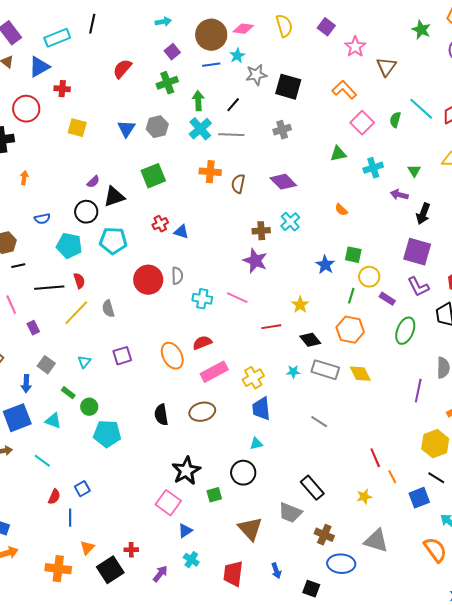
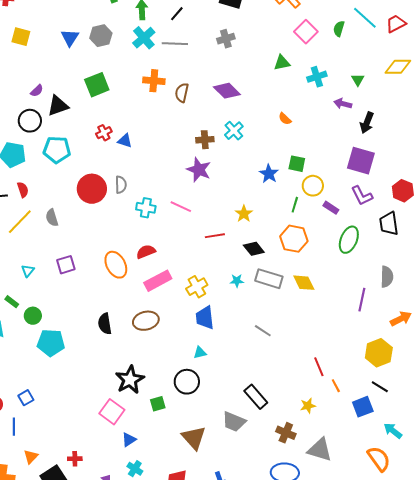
brown cross: (324, 535) -> (286, 433), moved

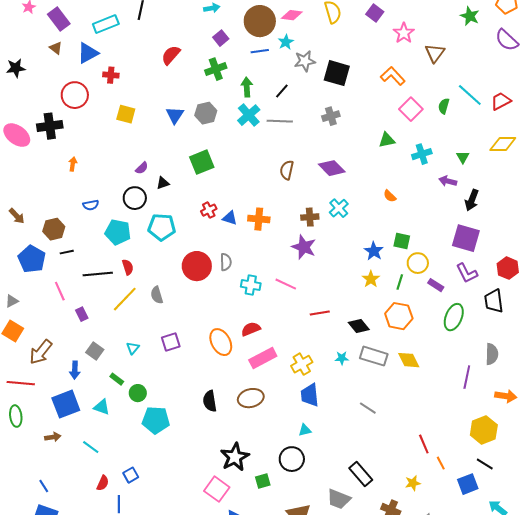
orange cross: (154, 81) -> (259, 219), moved
black triangle: (58, 106) -> (163, 183), size x0.6
yellow star: (244, 214) -> (371, 279), moved
orange arrow: (401, 319) -> (506, 396), turned 35

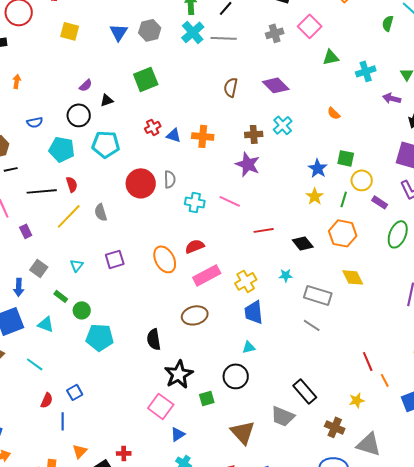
pink square: (411, 109) -> (310, 26), moved
gray rectangle: (374, 356) -> (318, 295), moved
black semicircle: (210, 401) -> (154, 339), moved

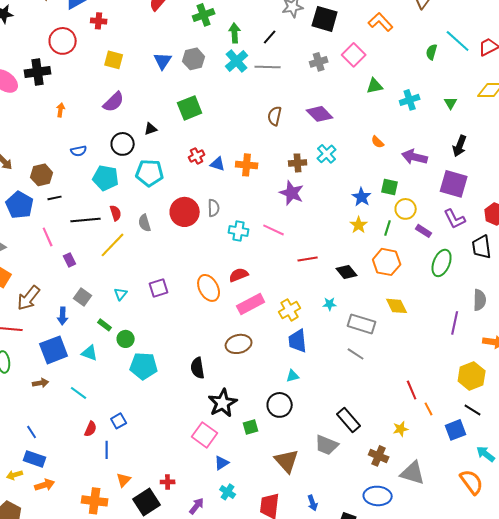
purple semicircle: (86, 85) -> (114, 102), moved, size x1.6
purple arrow: (392, 98) -> (415, 157), moved, size x1.4
gray semicircle: (101, 212) -> (145, 223), moved

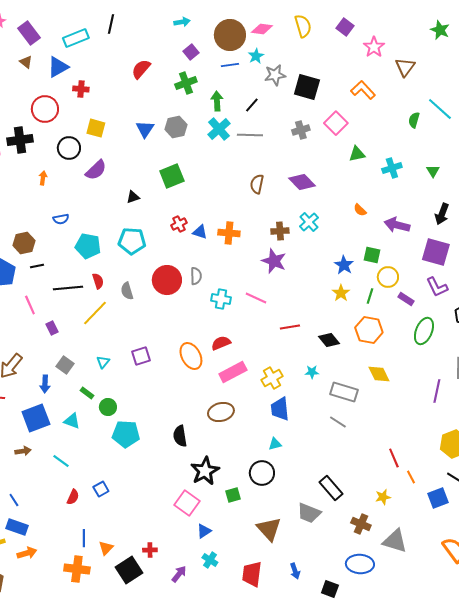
black circle: (123, 144) -> (69, 148), moved
blue line: (107, 450) -> (84, 538), moved

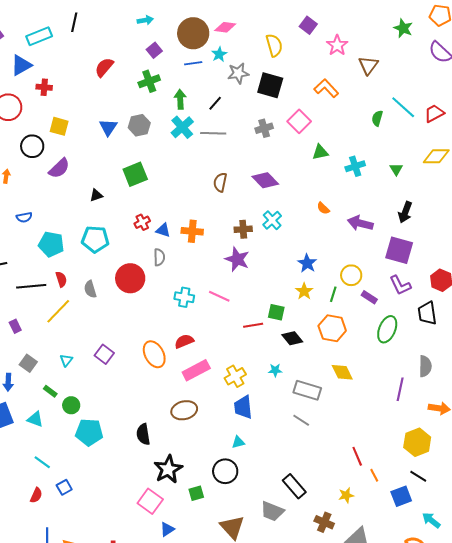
yellow semicircle: (303, 26) -> (274, 45), moved
green square: (372, 255) -> (276, 312), moved
gray semicircle: (196, 276) -> (159, 257), moved
purple square: (141, 356) -> (104, 354), turned -36
cyan line: (61, 461) -> (42, 462), moved

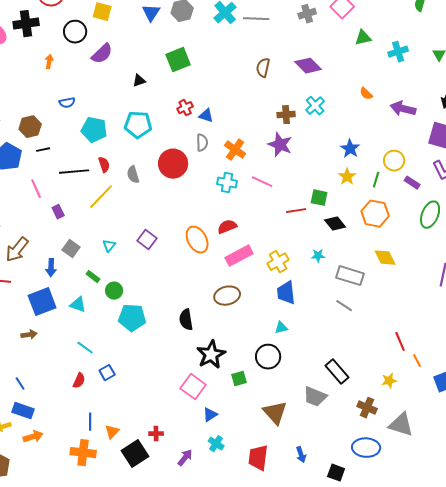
orange cross: (192, 231) -> (235, 150), moved, turned 30

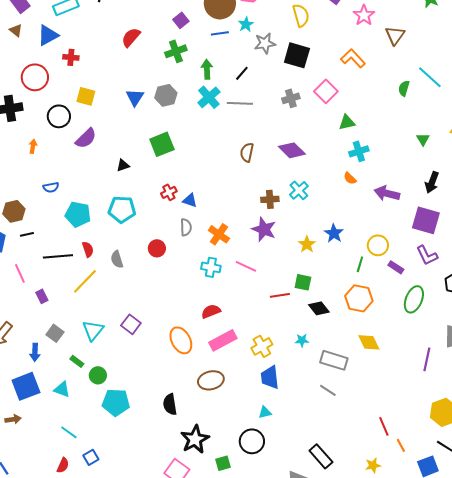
cyan cross: (398, 52) -> (359, 151), moved
red circle: (173, 164) -> (157, 248), size x0.6
yellow star: (347, 177) -> (307, 244), moved
orange ellipse: (197, 240) -> (181, 340), moved
cyan triangle: (109, 246) -> (93, 330), size x1.6

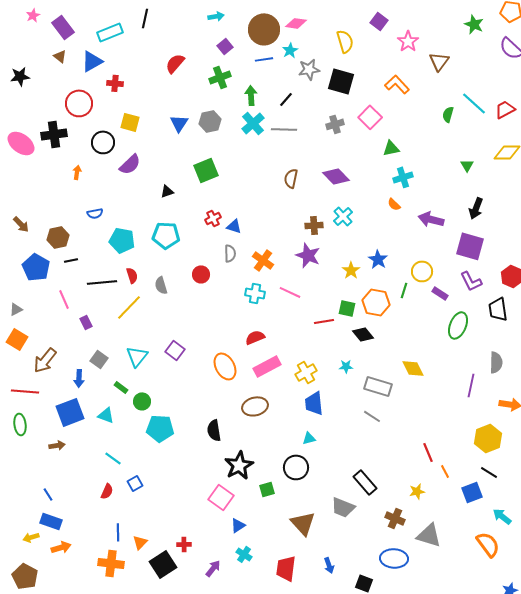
orange hexagon: (359, 298) -> (376, 302), moved

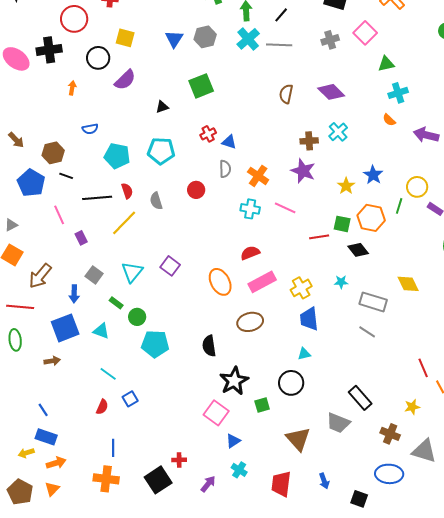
black line: (71, 260) -> (66, 176), turned 32
orange triangle: (140, 542) -> (52, 489), moved

